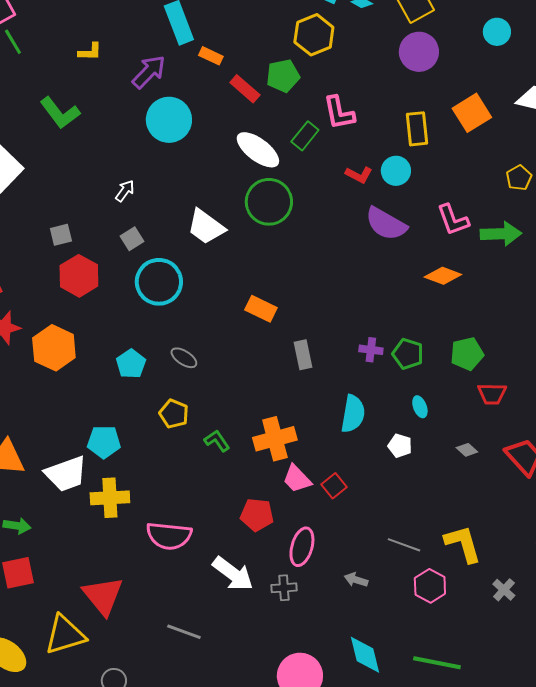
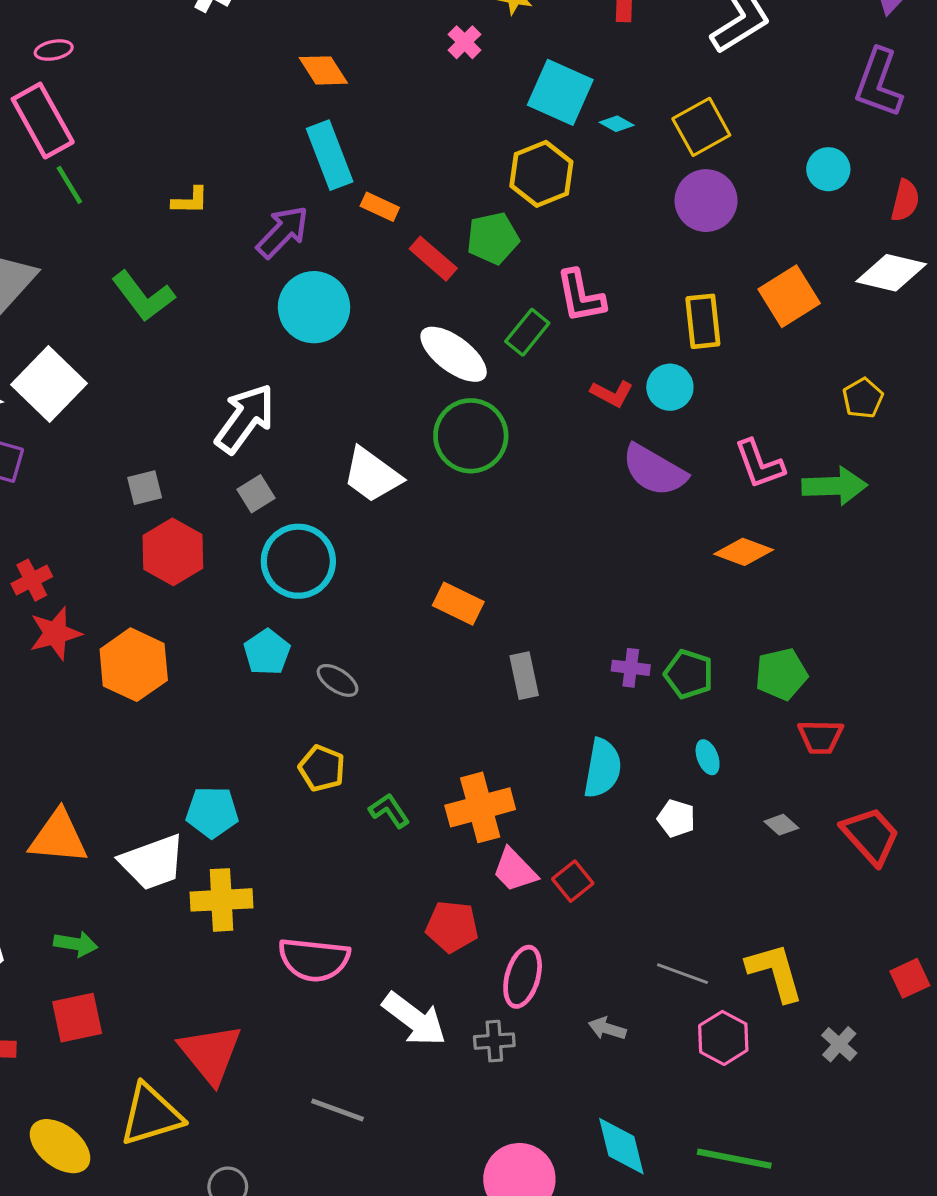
white arrow: (125, 191) -> (245, 419), size x2.0
cyan pentagon: (131, 364) -> (267, 652), moved

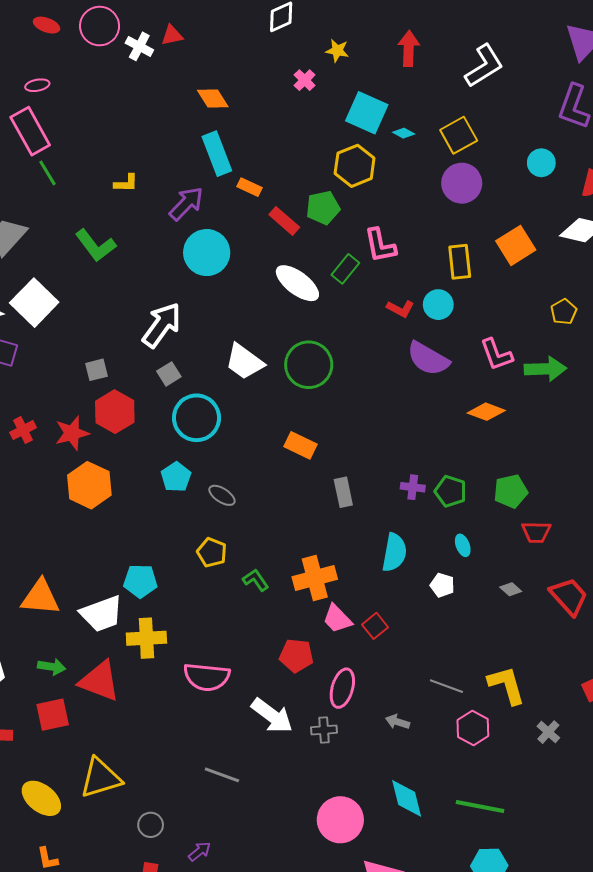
green circle: (471, 436) -> (309, 365), moved
red star: (55, 633) -> (72, 433), moved
red triangle: (211, 1054) -> (100, 681), moved, turned -30

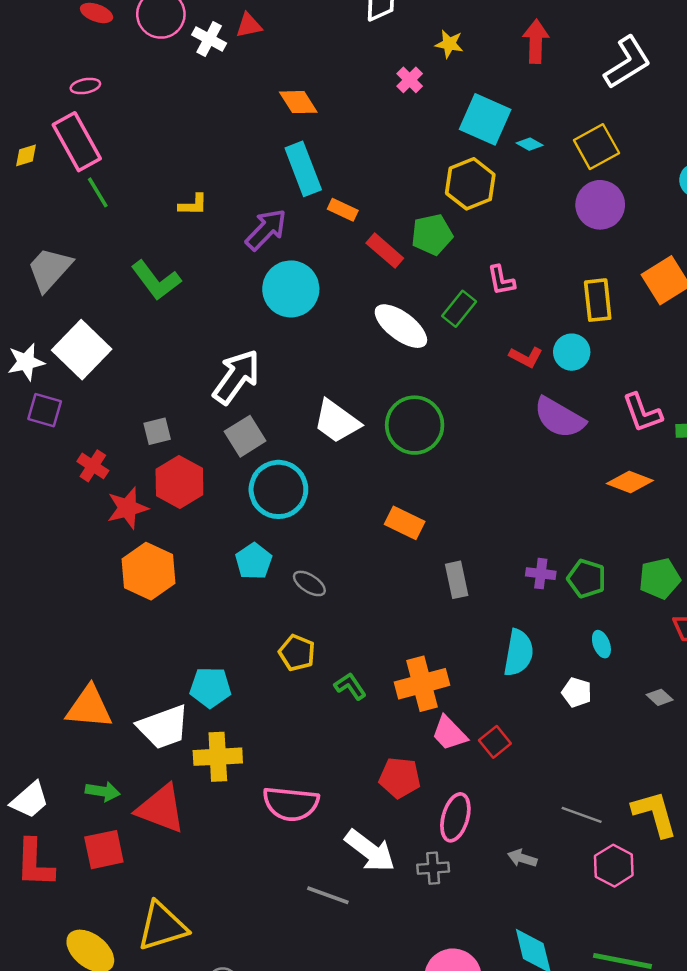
pink L-shape: (380, 245) -> (501, 280), size x0.7
gray square: (169, 374) -> (245, 436), size x1.4
red cross: (23, 430) -> (93, 466), moved, turned -30
gray line: (222, 775) -> (328, 895), moved

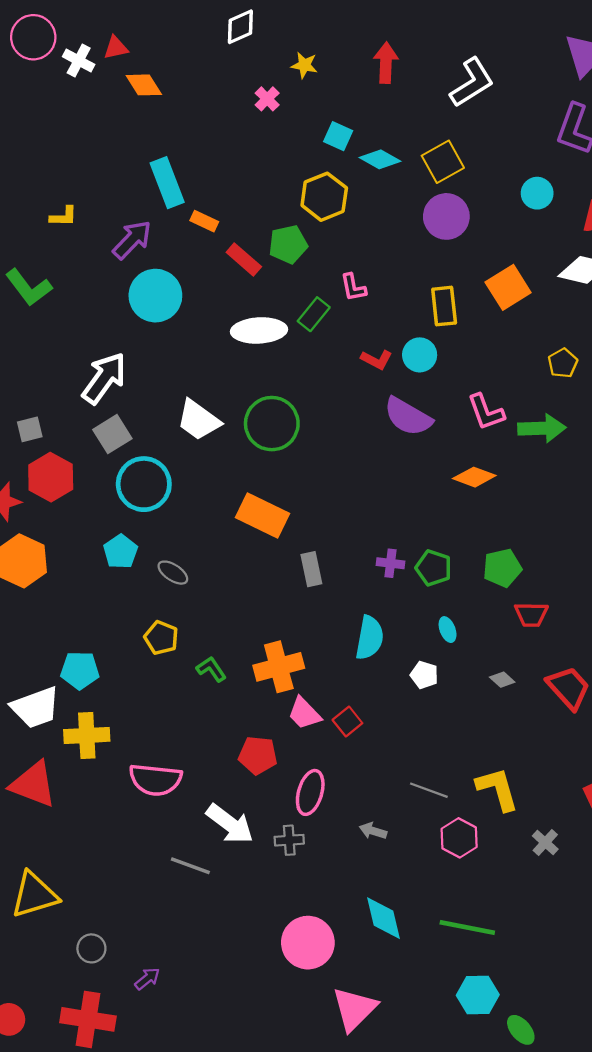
orange diamond: (298, 102) -> (144, 85), moved
cyan square: (485, 119) -> (338, 136), size x0.6
cyan diamond: (530, 144) -> (380, 159), size x1.6
white ellipse: (401, 326) -> (259, 330), turned -40
orange rectangle: (405, 523) -> (262, 516), size x1.4

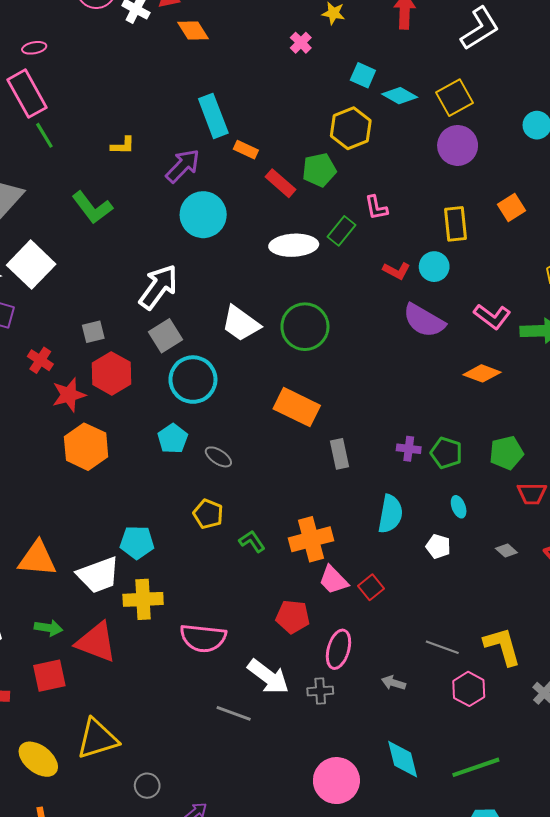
orange square: (508, 287) -> (511, 208), size x0.7
pink L-shape: (486, 412) -> (492, 316), turned -33
green line: (467, 927) -> (476, 767), turned -30

